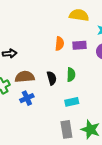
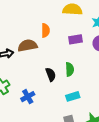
orange semicircle: (60, 44) -> (46, 30), moved
brown semicircle: (25, 77) -> (28, 46), moved

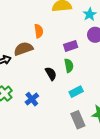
purple rectangle: (76, 39) -> (71, 46), moved

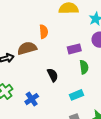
green semicircle: (69, 66) -> (84, 67), moved

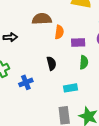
orange semicircle: (44, 32) -> (59, 32), moved
brown semicircle: (27, 48) -> (42, 19), moved

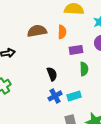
orange semicircle: (59, 32) -> (62, 32), moved
blue cross: (26, 82) -> (55, 96), moved

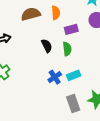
green semicircle: (84, 69) -> (67, 49), moved
black semicircle: (52, 74) -> (47, 46), moved

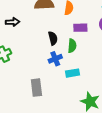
blue cross: (55, 77) -> (55, 59), moved
gray rectangle: (73, 104) -> (36, 88), moved

